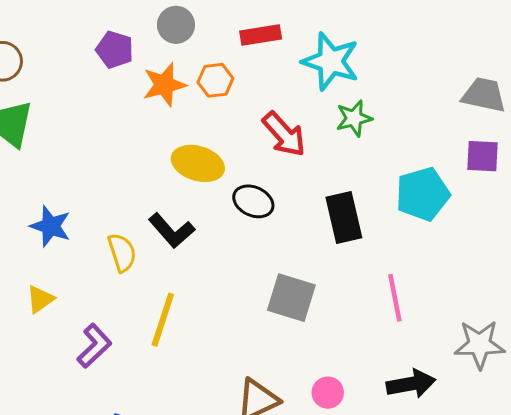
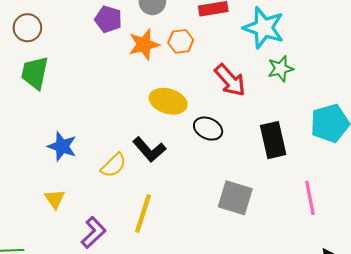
yellow semicircle: (122, 252) -> (114, 165), turned 64
yellow triangle: (40, 299) -> (55, 199), turned -30

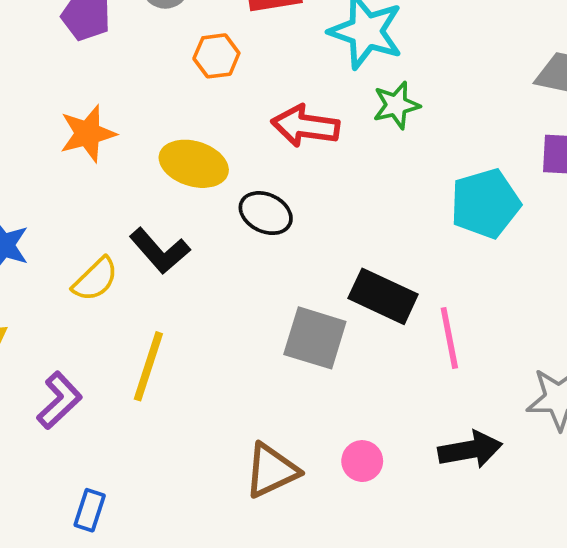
orange star: (144, 45) -> (88, 134), moved
red arrow: (230, 80) -> (305, 126), turned 140
black rectangle: (273, 140) -> (383, 296), moved, turned -52

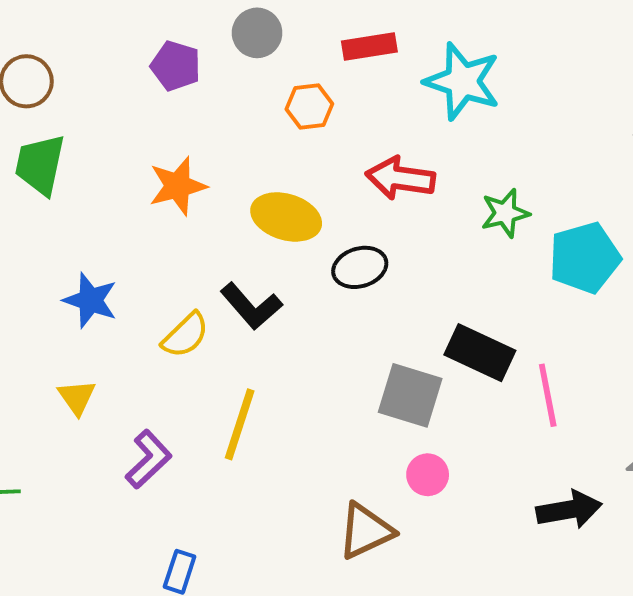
green star: (396, 105) -> (505, 213), moved
black ellipse: (266, 213) -> (360, 267), turned -42
pink circle: (362, 461) -> (428, 475), moved

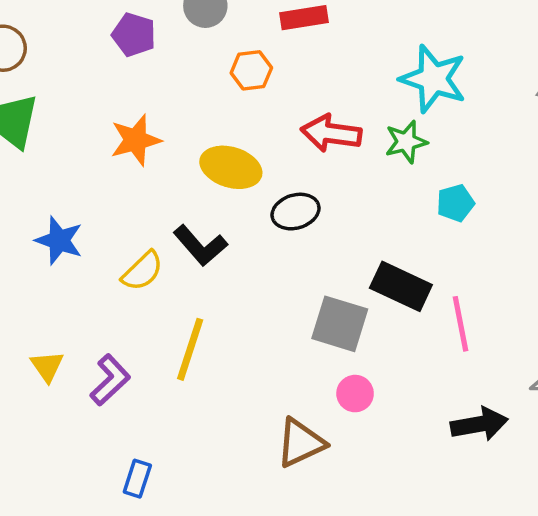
cyan star: (462, 81) -> (433, 79), moved
green star: (505, 213) -> (406, 142), moved
cyan pentagon: (585, 258) -> (455, 203), moved, size x0.6
yellow triangle: (77, 397) -> (47, 366), moved

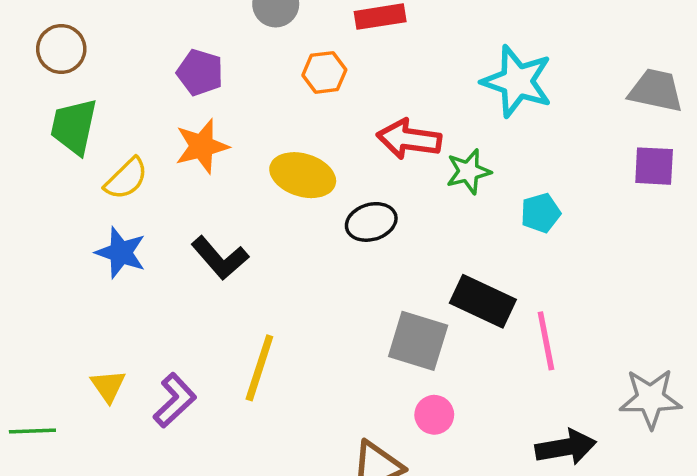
purple pentagon: (134, 35) -> (200, 72), moved
green star: (406, 142) -> (468, 172), moved
black L-shape: (200, 246) -> (220, 258), moved
yellow semicircle: (142, 271) -> (126, 179), moved

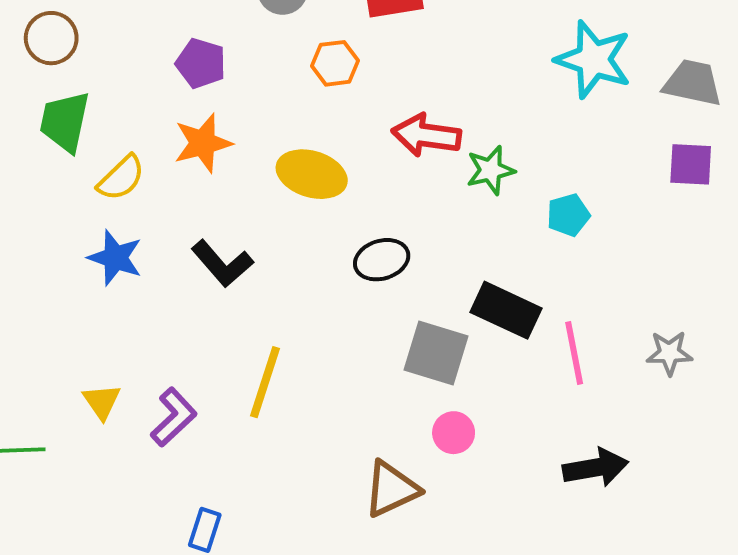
cyan star: (517, 81) -> (594, 59), moved
black ellipse: (371, 222) -> (382, 260), moved
gray star: (650, 399) -> (669, 353), moved, size x0.7

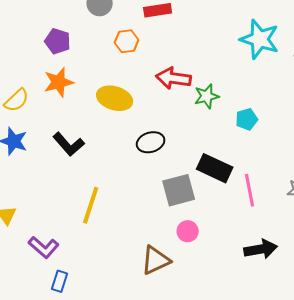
gray square: (436, 353) -> (179, 190), turned -32
purple L-shape: (174, 417) -> (44, 247), moved, turned 84

